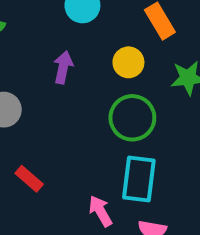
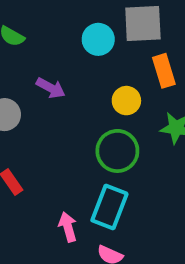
purple arrow: (63, 67) -> (51, 88), moved, turned 92

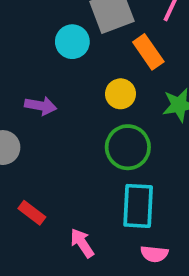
pink arrow: (68, 227) -> (82, 243), moved

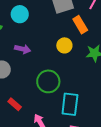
cyan circle: (72, 42) -> (20, 14), moved
green circle: (128, 147) -> (48, 81), moved

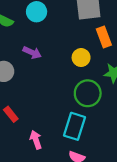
green circle: (48, 81) -> (88, 93), moved

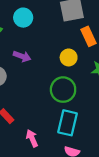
green circle: (88, 93) -> (63, 90), moved

